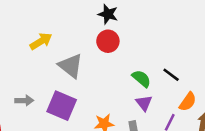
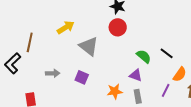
purple triangle: (144, 103) -> (136, 75), moved, turned -32
purple square: (62, 106) -> (82, 77), size x0.6

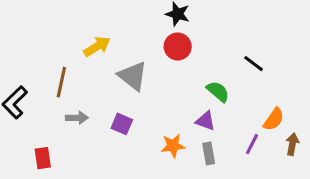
brown line: (30, 42) -> (61, 82), moved
black line: (167, 53) -> (254, 64), moved

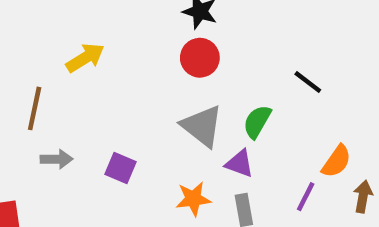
gray triangle: (133, 76) -> (202, 126), moved
green semicircle: (218, 91) -> (257, 122), turned -100

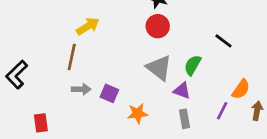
brown line: (35, 108) -> (72, 57), moved
gray arrow: (57, 159) -> (81, 89), moved
orange star: (193, 199) -> (138, 113), moved

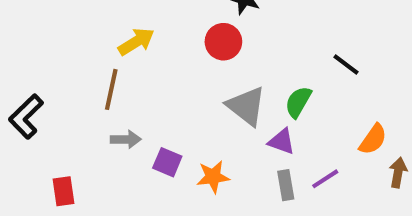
red circle: (158, 26) -> (223, 42), moved
purple square: (109, 93) -> (167, 162), moved
purple line: (222, 111) -> (325, 179), moved, turned 30

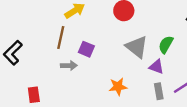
purple square: (167, 162) -> (86, 49), moved

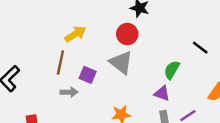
gray triangle: (137, 47) -> (121, 62), moved

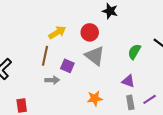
red circle: (127, 34) -> (90, 32), moved
green semicircle: (172, 70) -> (134, 52), moved

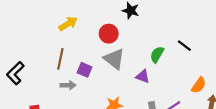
yellow arrow: (57, 32) -> (68, 24), moved
purple triangle: (128, 81) -> (143, 76), moved

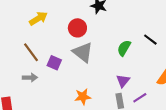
brown line: (60, 59) -> (31, 52), turned -48
purple triangle: (143, 76) -> (123, 81), moved, turned 48
gray arrow: (68, 85) -> (30, 78), moved

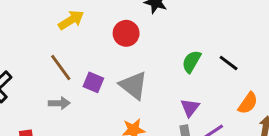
black line: (150, 40) -> (229, 63), moved
gray triangle: (83, 52) -> (134, 85), moved

